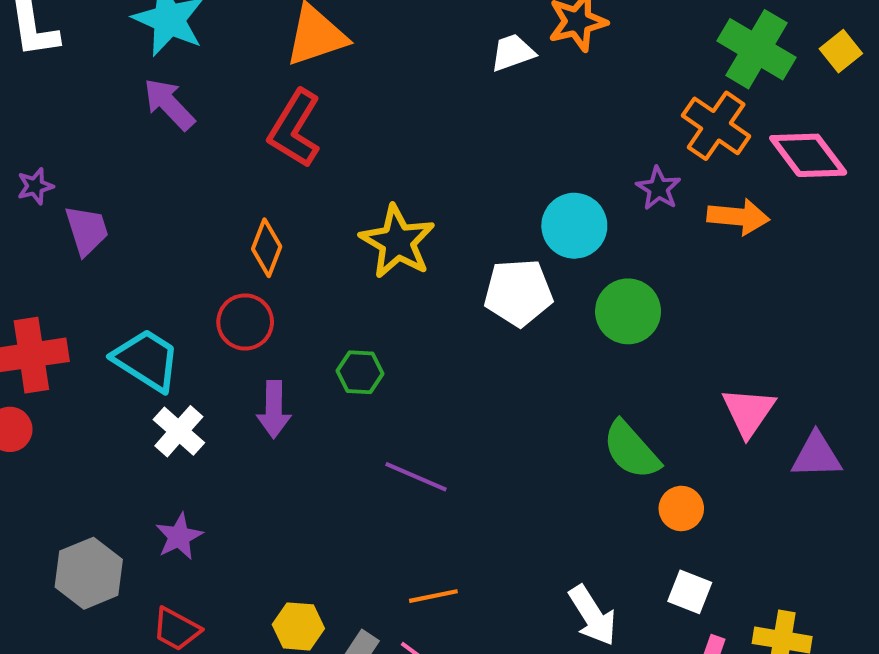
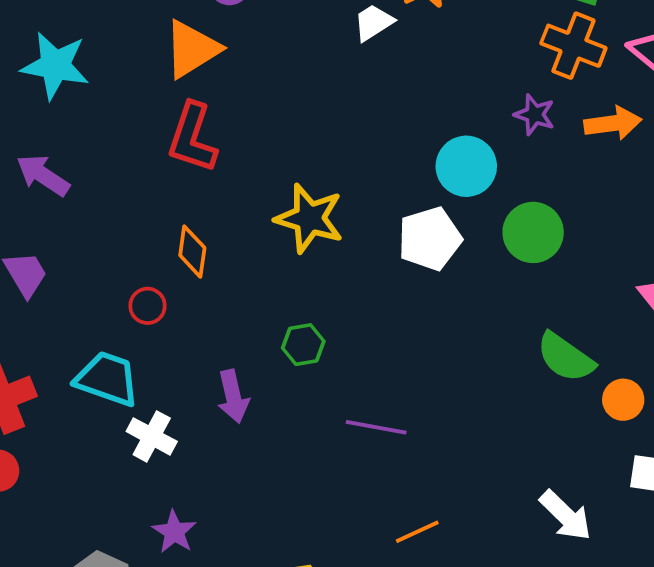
purple arrow: (169, 104) -> (43, 175), moved
red circle: (245, 322) -> (148, 306), moved, size x0.7

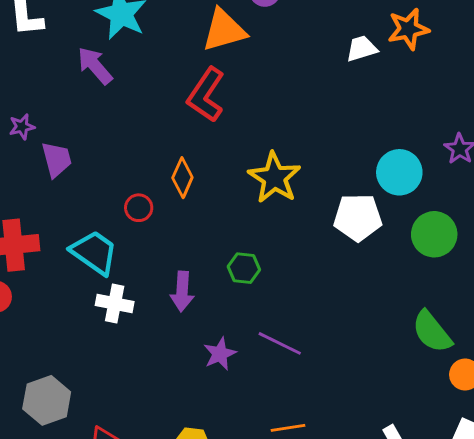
purple arrow: (43, 175) -> (95, 66), moved
white cross: (152, 436) -> (115, 304), turned -33
purple star: (174, 532) -> (220, 354), moved

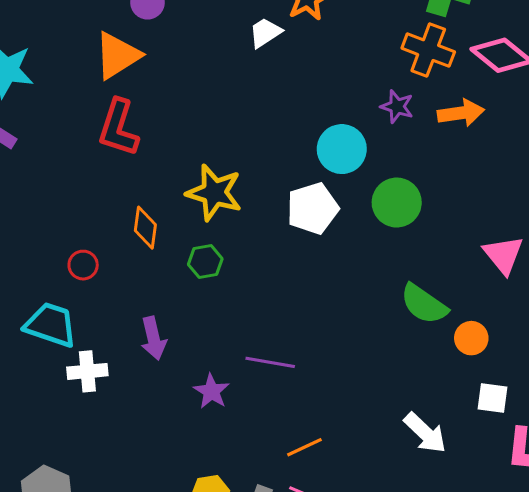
orange diamond: (182, 178) -> (145, 228), moved
green hexagon: (244, 268) -> (205, 262), moved

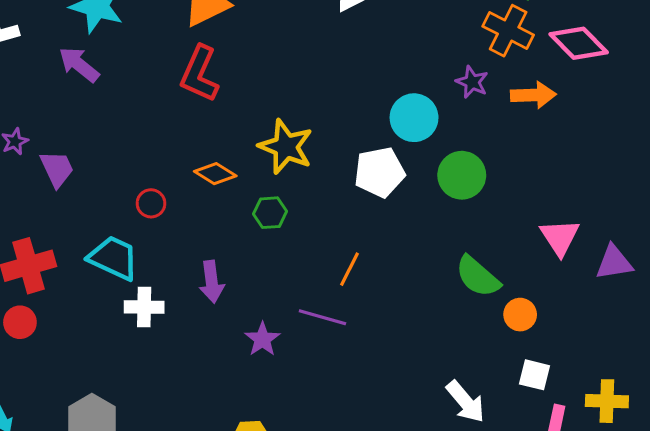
orange diamond: (145, 228) -> (215, 174), turned -72
orange line: (304, 447) -> (350, 269), moved, turned -44

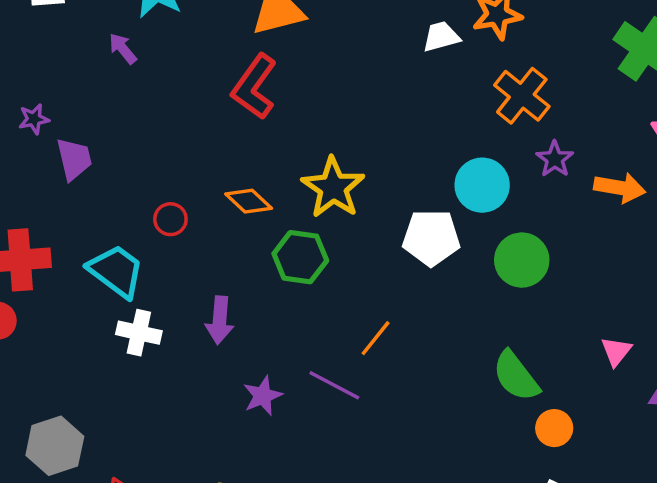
orange cross: (508, 31) -> (522, 96), moved
purple arrow: (79, 65) -> (123, 49), size x0.7
green hexagon: (270, 213) -> (300, 257), size x1.4
pink triangle: (560, 237) -> (616, 351), size x0.7

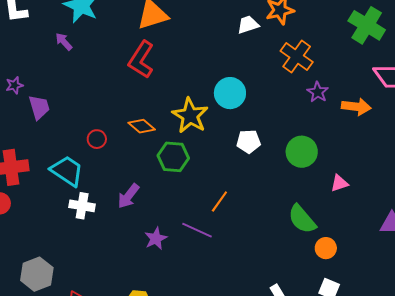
cyan circle: (482, 185) -> (230, 93), moved
white pentagon: (431, 238) -> (249, 142), size x0.7
purple arrow: (220, 320) -> (128, 196), turned 36
pink triangle: (616, 351) -> (339, 183), moved, turned 36

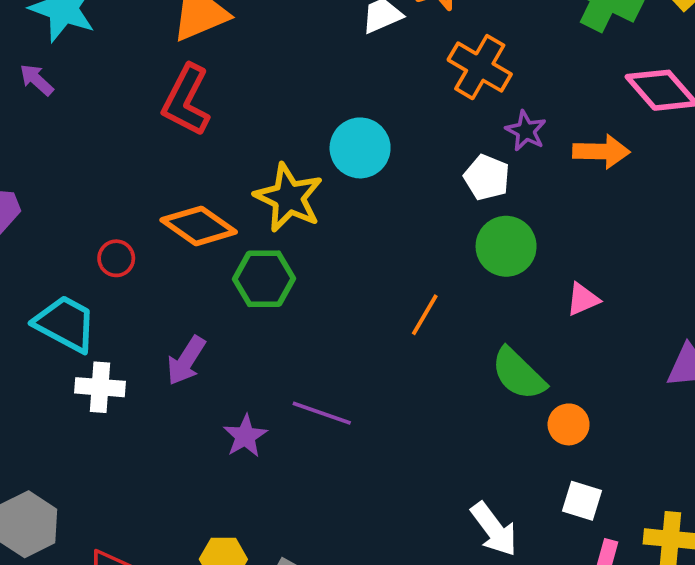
orange diamond: (142, 126) -> (199, 226), size x1.4
white pentagon: (249, 142) -> (487, 177), moved, turned 30
orange line: (219, 202) -> (425, 315), moved

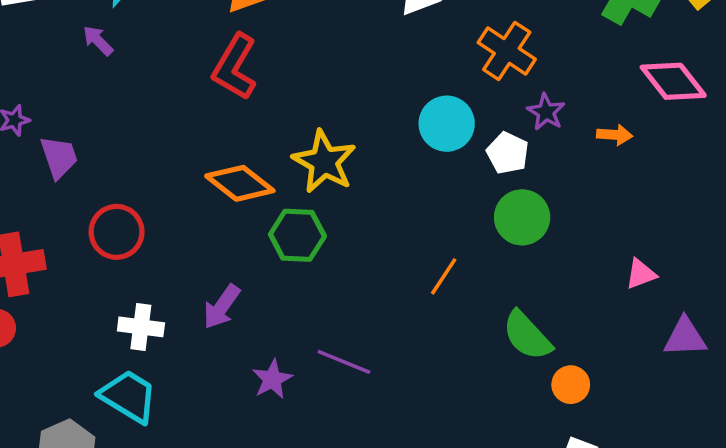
cyan circle: (360, 148) -> (447, 124), moved
orange arrow: (601, 152) -> (615, 135), size x0.7
red circle: (116, 258) -> (117, 232), moved, size x1.6
pink triangle: (583, 299) -> (641, 274), moved
cyan trapezoid: (65, 324) -> (129, 396), moved

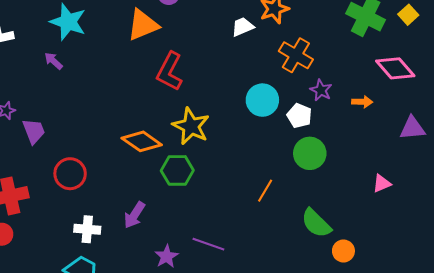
red L-shape: (235, 67) -> (170, 71), moved
purple triangle: (685, 337) -> (412, 128), moved

